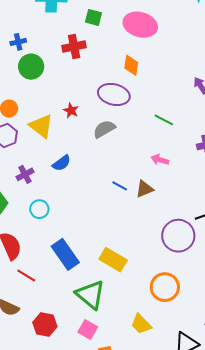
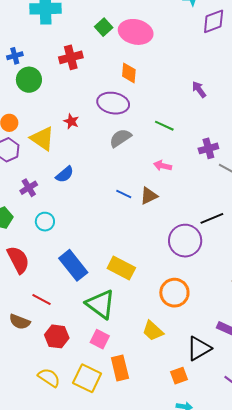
green square: (93, 17) -> (104, 27), moved, turned 36
gray semicircle: (104, 129) -> (120, 138), moved
red line: (26, 276) -> (41, 300), moved

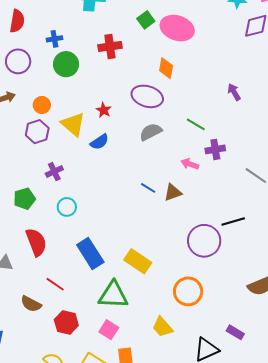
purple cross: (208, 148) -> (215, 149), moved
blue semicircle: (65, 174) -> (99, 142), moved
green triangle: (101, 304) -> (113, 295), turned -40

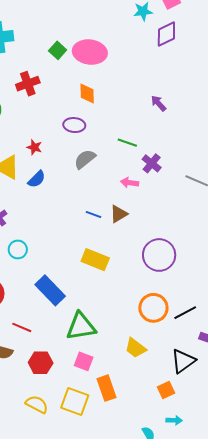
purple ellipse: (147, 96) -> (74, 125), size x0.7
purple cross: (215, 149) -> (152, 163), turned -30
black line: (233, 222) -> (185, 313), moved
yellow rectangle: (138, 261) -> (95, 260), moved

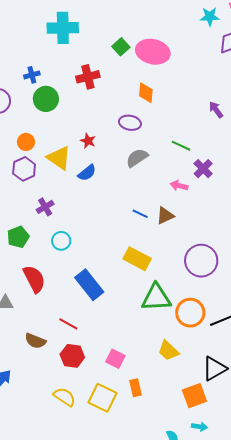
green triangle: (81, 326) -> (156, 298), moved
red line: (22, 327) -> (68, 324), moved
orange rectangle: (106, 388) -> (135, 388), size x0.7
orange square: (166, 390) -> (194, 396), size x1.4

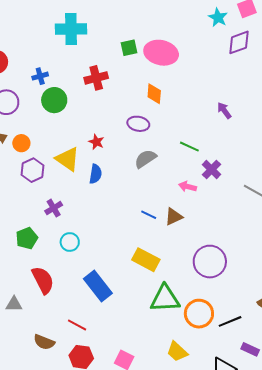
cyan star: (210, 17) -> (218, 17), turned 30
green square: (121, 47) -> (129, 48), turned 30
orange circle: (26, 142) -> (21, 143), moved
blue semicircle: (87, 173) -> (96, 174), turned -42

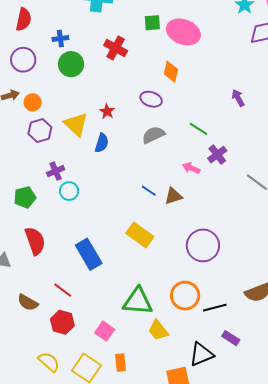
red cross: (96, 78) -> (116, 48), turned 35
cyan circle: (70, 242) -> (69, 191), moved
green triangle: (165, 299) -> (138, 301), moved

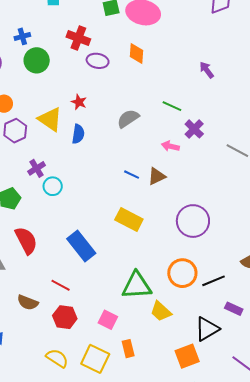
purple ellipse: (151, 99) -> (98, 61), moved

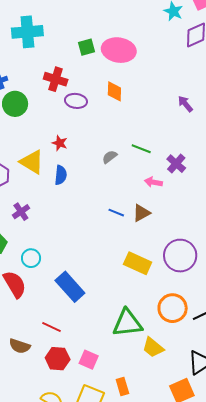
green line: (172, 106) -> (141, 149), moved
gray semicircle: (128, 119) -> (110, 157), size x0.7
cyan circle: (53, 186) -> (31, 258), moved
yellow rectangle: (129, 220) -> (138, 263), moved
pink square: (108, 320) -> (89, 360), moved

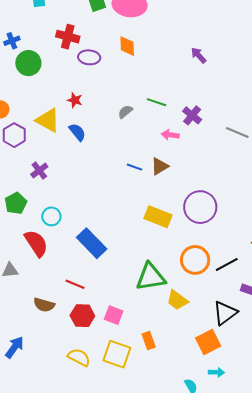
blue semicircle: (61, 175) -> (77, 132), turned -42

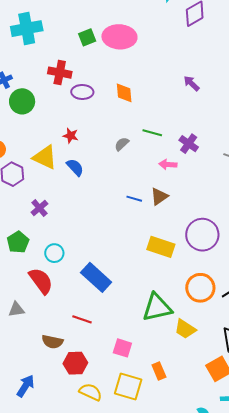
orange diamond: (127, 46) -> (124, 93), moved
red hexagon: (82, 316) -> (75, 363), moved

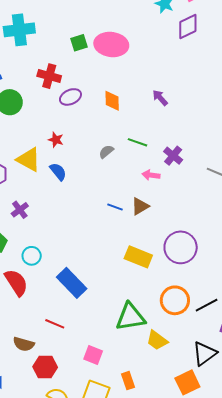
purple arrow: (191, 83) -> (160, 98), moved
purple ellipse: (82, 92) -> (70, 97), turned -30

